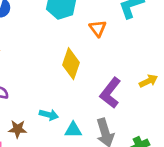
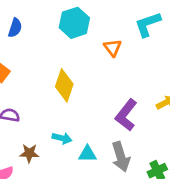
yellow diamond: (71, 64) -> (64, 85), moved

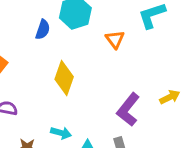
blue semicircle: (15, 28) -> (43, 30), moved

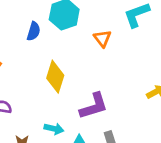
purple L-shape: (128, 110) -> (94, 106), moved, turned -144

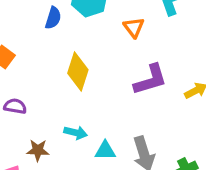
purple L-shape: (94, 106) -> (150, 80), moved

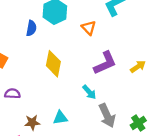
cyan arrow: (76, 133) -> (89, 92), moved, turned 42
cyan triangle: (105, 151) -> (60, 118), moved

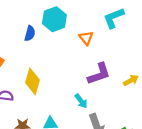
yellow diamond: (53, 64) -> (33, 81), moved

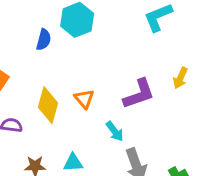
orange triangle: (86, 38) -> (84, 99), moved
yellow arrow: (131, 80) -> (180, 78), moved, turned 144

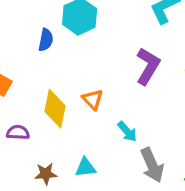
purple L-shape: (139, 94) -> (148, 66), moved, turned -36

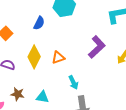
blue semicircle: (46, 40) -> (39, 23), moved
orange triangle: (93, 99) -> (58, 58), turned 40

